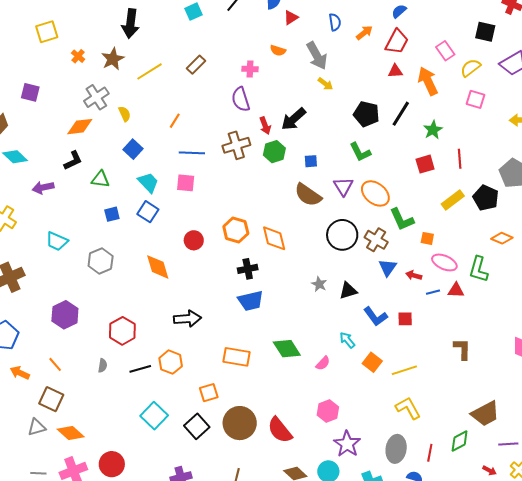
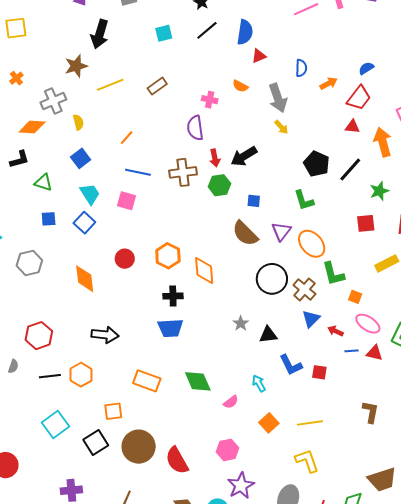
orange cross: (78, 56) -> (16, 78), moved
orange square: (372, 362) -> (269, 423), moved

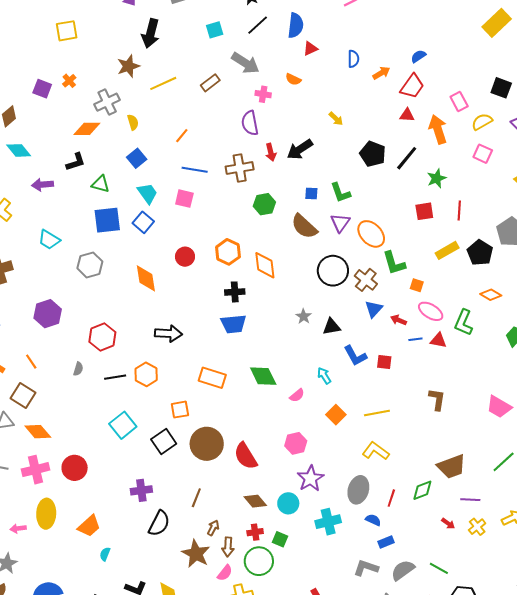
gray arrow: (278, 98) -> (245, 63), moved, turned -36
green hexagon: (219, 185) -> (264, 204), moved
green L-shape: (304, 200) -> (340, 193), moved
blue square: (49, 219) -> (107, 220), size x1.8
yellow L-shape: (307, 461) -> (376, 451), turned -32

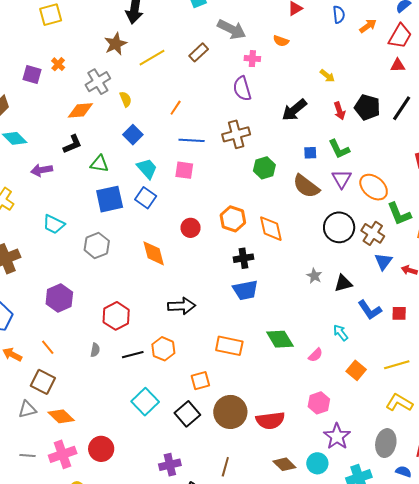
red arrow: (271, 152) -> (340, 111), moved
red semicircle: (246, 456) -> (270, 420), turned -60

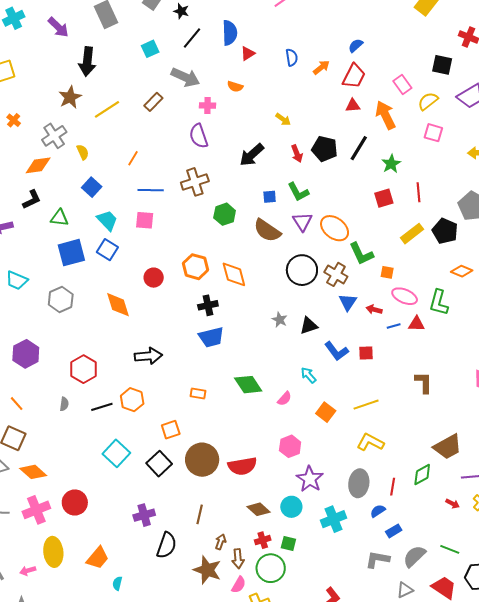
orange rectangle: (229, 346) -> (198, 394), size x0.6
blue semicircle: (403, 472) -> (378, 511), turned -49

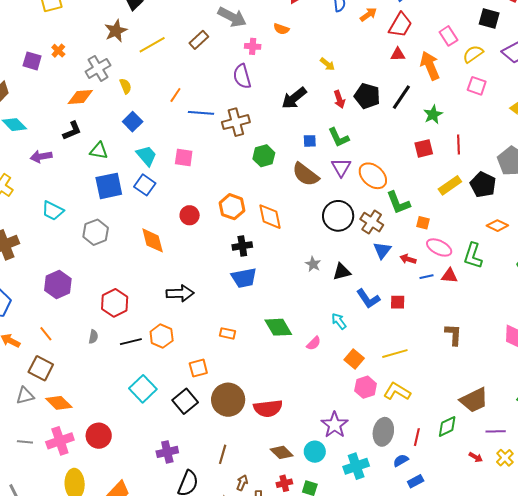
blue line: (151, 190) -> (201, 113), moved
pink hexagon: (290, 446) -> (366, 387), moved

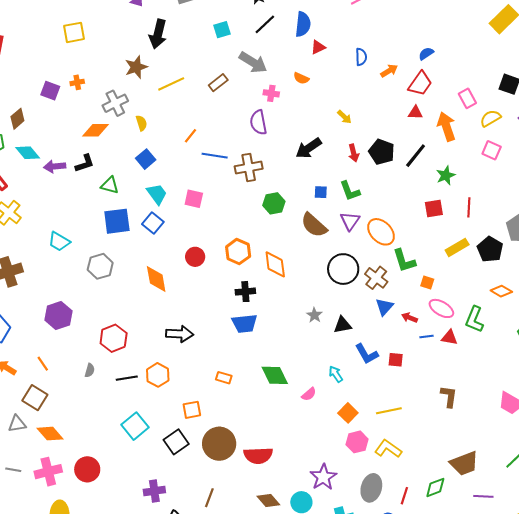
orange cross: (58, 51) -> (77, 82), turned 32
purple arrow: (41, 156) -> (55, 167), moved

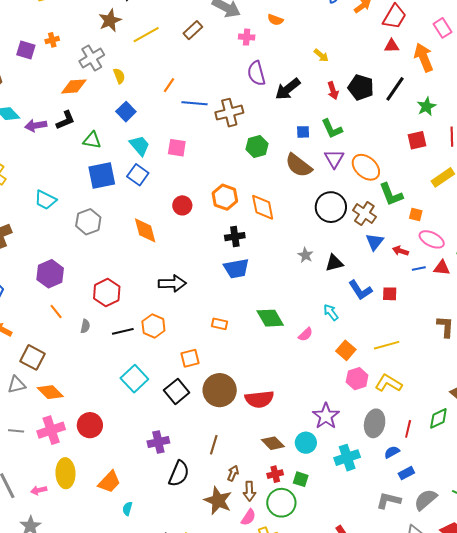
purple semicircle: (258, 122) -> (256, 73), moved
orange line: (43, 364) -> (56, 311), moved

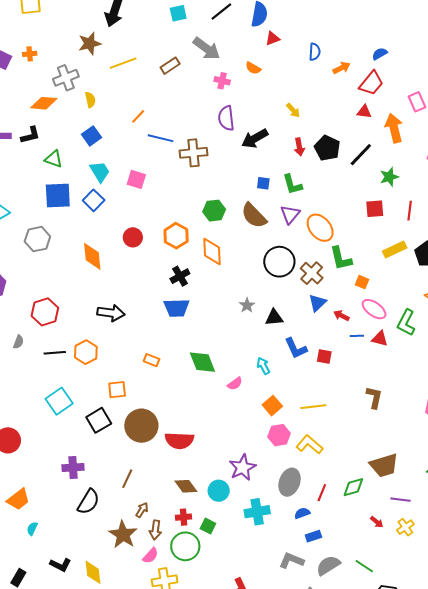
green hexagon: (257, 147) -> (214, 211), moved
black cross: (235, 237) -> (180, 276), turned -30

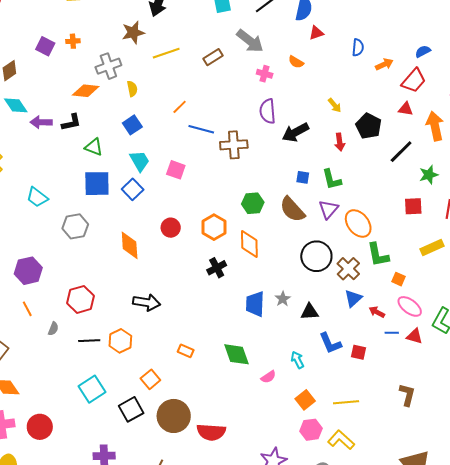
black pentagon: (327, 148) -> (369, 126), moved
blue trapezoid: (177, 308) -> (255, 304), moved, turned 92
orange square: (117, 390) -> (150, 379), turned -36

